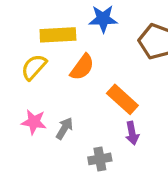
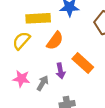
purple arrow: (132, 133) -> (60, 71), moved

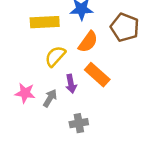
yellow semicircle: (21, 41) -> (55, 56), moved
orange semicircle: (55, 41) -> (88, 42), moved

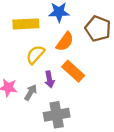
gray cross: (79, 123) -> (57, 115), size x1.5

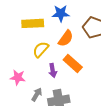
gray arrow: (31, 92) -> (37, 94), moved

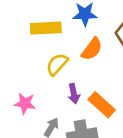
orange rectangle: (73, 63) -> (102, 105), moved

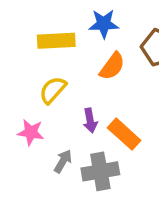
yellow semicircle: (57, 64) -> (53, 90), moved

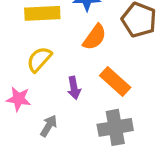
orange rectangle: (124, 134) -> (115, 81), moved
gray cross: (100, 171) -> (115, 127), moved

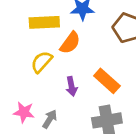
orange semicircle: (95, 37) -> (70, 43), moved
pink star: (19, 99) -> (24, 112), moved

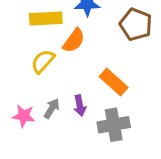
purple arrow: (72, 86) -> (80, 106), moved
gray arrow: (50, 119) -> (52, 109), moved

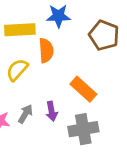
orange semicircle: (74, 41) -> (46, 50), turned -40

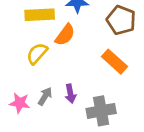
orange semicircle: (46, 50) -> (65, 35), turned 40
orange rectangle: (83, 89) -> (114, 62), moved

